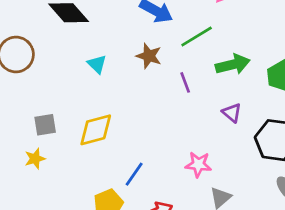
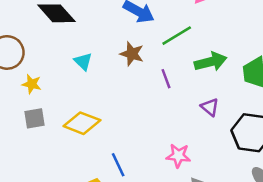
yellow diamond: (96, 130) -> (82, 123), turned 36
yellow star: (35, 159) -> (32, 84), moved, turned 30
blue line: (134, 174) -> (118, 165), turned -60

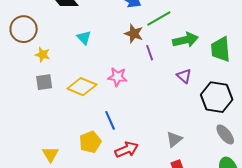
brown star: (132, 54) -> (134, 34), moved
pink star: (178, 156) -> (117, 77), moved

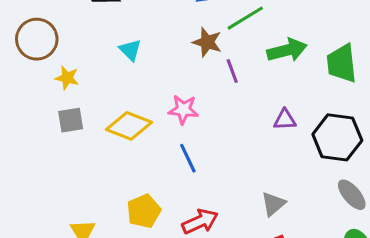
purple triangle: (184, 76) -> (285, 120), moved, turned -42
blue line: (110, 120) -> (188, 158), moved

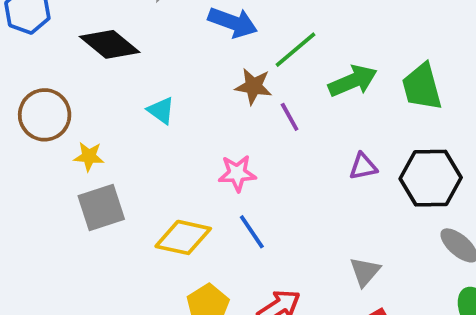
gray square: (71, 120) -> (101, 207), size x1.4
yellow diamond: (129, 126) -> (183, 237), moved

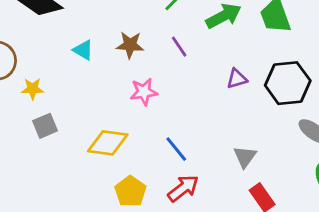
brown star: (253, 86) -> (130, 45), moved
gray square: (101, 207) -> (45, 126), size x0.7
blue line: (252, 232) -> (176, 149), moved

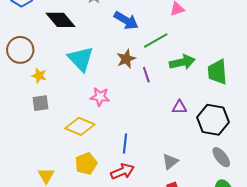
brown star: (130, 45) -> (126, 59), moved, turned 30
cyan triangle: (83, 50) -> (81, 59), size x1.8
pink star: (144, 92) -> (100, 97), moved
blue line: (176, 149) -> (125, 144), turned 30

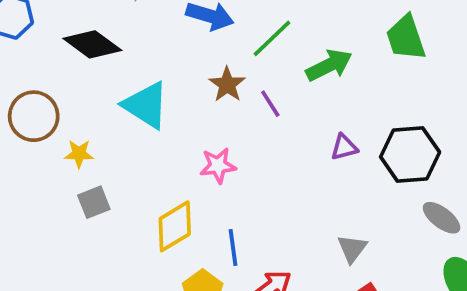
green trapezoid: (217, 72) -> (406, 38), moved
pink star: (100, 97) -> (218, 166), moved
yellow diamond: (80, 126) -> (175, 226), turned -40
blue line: (125, 144) -> (233, 247), moved

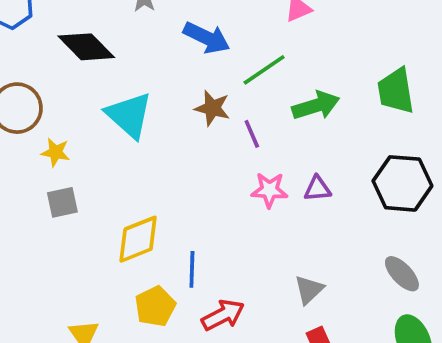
brown star: (227, 84) -> (212, 108), turned -30
black hexagon: (410, 154) -> (402, 183), moved
pink star: (218, 166) -> (269, 190), moved

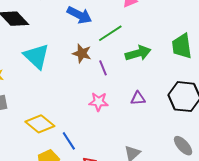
pink star: (269, 190) -> (99, 102), moved
yellow diamond: (138, 239) -> (40, 124), turned 60
blue line: (192, 269) -> (69, 141), turned -36

